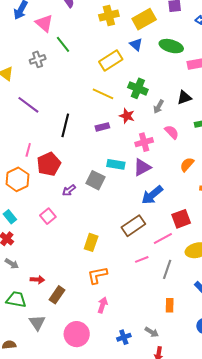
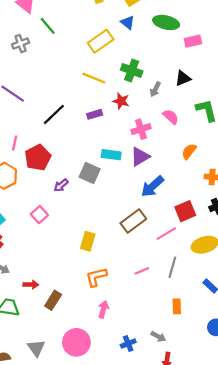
black line: (65, 125) -> (54, 114), turned 35
pink line: (142, 259) -> (142, 271), moved
gray triangle: (37, 323) -> (36, 348), moved

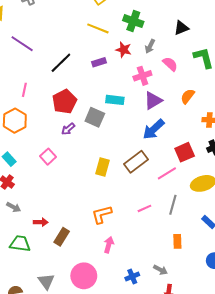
gray arrow: (155, 89) -> (150, 46), moved
purple triangle: (140, 157) -> (153, 101), moved
red pentagon: (38, 158) -> (65, 102), moved
yellow rectangle: (88, 241) -> (103, 167), moved

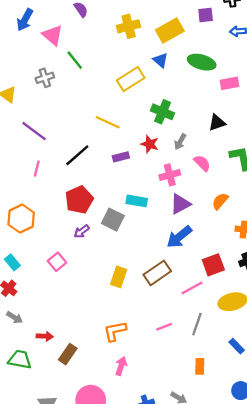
yellow line: (98, 28) -> (108, 122), moved
pink line: (24, 90) -> (37, 169), moved

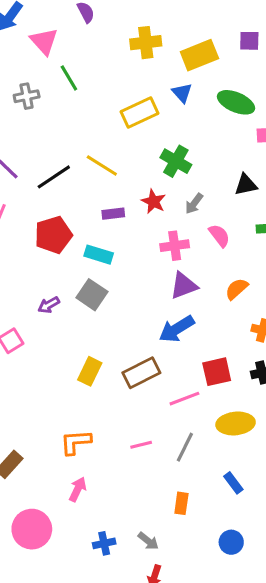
black line: (77, 155) -> (54, 177), moved
red pentagon: (79, 200) -> (53, 235), moved
cyan rectangle: (137, 201) -> (99, 255), moved

